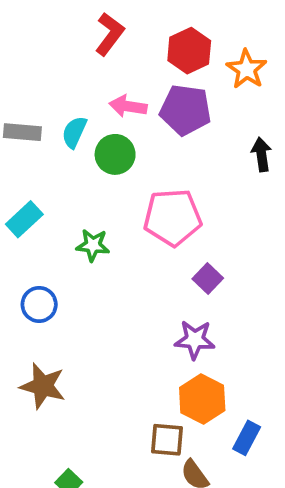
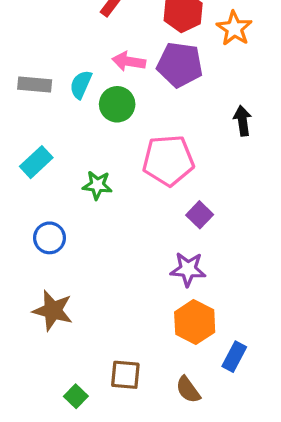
black arrow: (261, 154) -> (242, 121), moved
brown square: (167, 440) -> (125, 375), moved

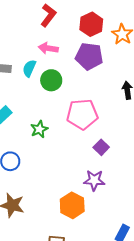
pink arrow: (129, 61) -> (48, 48), moved
green star: (97, 185) -> (39, 129), turned -30
orange hexagon: (195, 322) -> (72, 205), moved

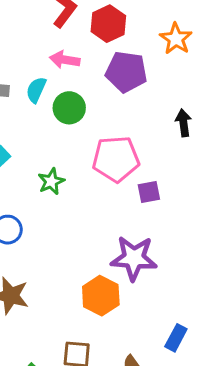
red hexagon: (91, 24) -> (108, 24), moved
purple square: (101, 147) -> (149, 192), moved, turned 35
purple star: (94, 180) -> (134, 258), size x1.4

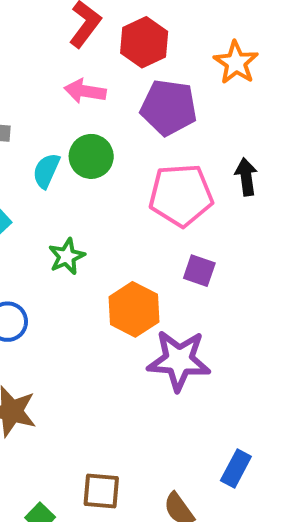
cyan semicircle: (36, 90) -> (46, 171), moved
pink pentagon: (116, 159) -> (181, 195), moved
purple square: (149, 192) -> (199, 271), turned 30
orange hexagon: (101, 296) -> (134, 309), moved

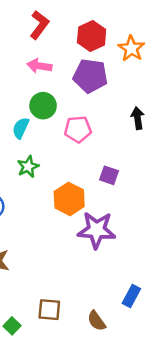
red hexagon: (144, 42) -> (92, 36), moved
cyan semicircle: (46, 171) -> (21, 128), moved
pink pentagon: (181, 195) -> (78, 129), moved, size x0.7

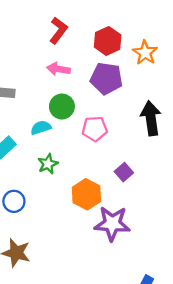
black arrow: (138, 118) -> (151, 118), size x1.6
cyan semicircle: (21, 128) -> (41, 128), turned 48
purple square: (109, 175) -> (124, 172), turned 30

